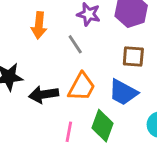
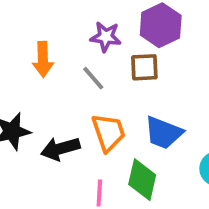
brown square: (133, 56) -> (144, 67), moved
orange trapezoid: (82, 87) -> (109, 132), turned -40

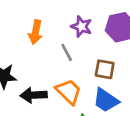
brown square: (144, 67) -> (105, 69), moved
orange trapezoid: (109, 132) -> (69, 92), turned -40

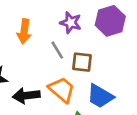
brown square: (105, 69) -> (82, 62), moved

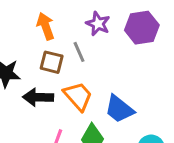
orange arrow: (24, 31) -> (46, 26), turned 145
brown square: (82, 62) -> (52, 62), moved

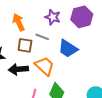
gray line: (79, 52) -> (42, 37), turned -40
blue trapezoid: (119, 109) -> (68, 49), moved

